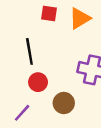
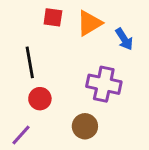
brown circle: (64, 103) -> (85, 126), moved

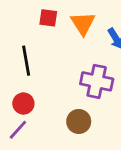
orange triangle: (89, 23) -> (83, 23), turned -32
red circle: (40, 99) -> (23, 104), moved

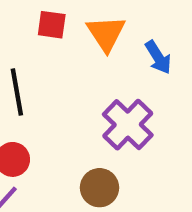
purple cross: (97, 81) -> (128, 125), turned 32

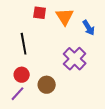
brown circle: (99, 188) -> (47, 85), moved

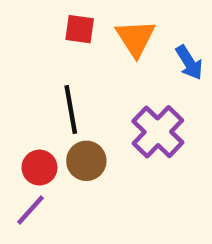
black line: (24, 44) -> (71, 109), moved
brown circle: (47, 85) -> (86, 161), moved

